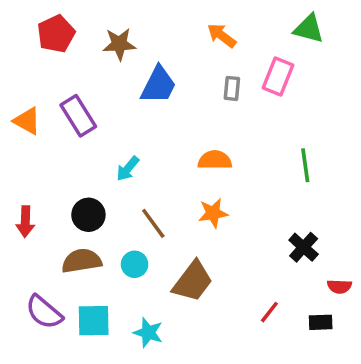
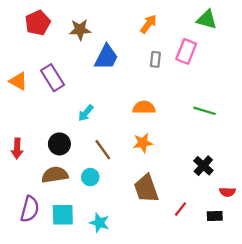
orange arrow: (222, 36) -> (149, 24), turned 90
green line: (305, 165) -> (205, 111), turned -65
brown trapezoid: (193, 281) -> (146, 188), moved, turned 124
purple semicircle: (44, 312) -> (30, 209), turned -115

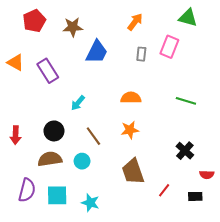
orange triangle: (18, 81) -> (16, 62), moved

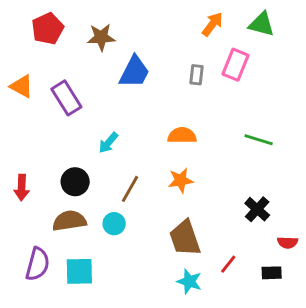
orange arrow: (135, 22) -> (212, 24), moved
brown line: (93, 136) -> (130, 189), turned 66
cyan star: (90, 203) -> (189, 281), moved

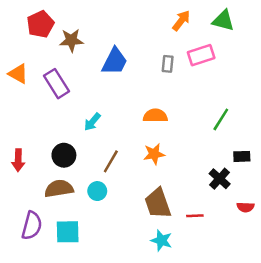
brown star: (101, 37) -> (71, 40), moved
pink rectangle: (236, 65) -> (201, 55), turned 50
green line: (259, 140) -> (221, 119), turned -75
red line: (228, 264) -> (195, 216), moved, turned 49
black rectangle: (272, 273) -> (242, 156), moved

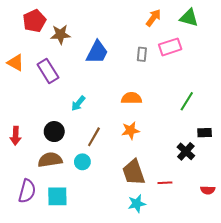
red semicircle: (245, 207) -> (208, 190), moved
cyan star: (161, 240) -> (137, 204), turned -30

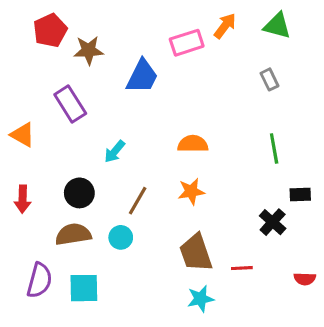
pink rectangle: (170, 47) -> (187, 43), moved
gray rectangle: (142, 54) -> (269, 79), moved, turned -32
orange triangle: (16, 63) -> (23, 135), moved
green line: (187, 101) -> (274, 148), turned -42

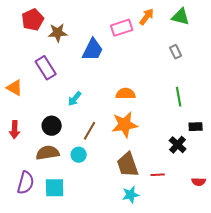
orange star: (191, 191) -> (125, 125), size x1.5

